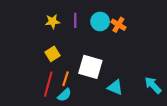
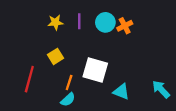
orange cross: (118, 25) -> (125, 26), turned 32
red line: (48, 84) -> (29, 79), moved

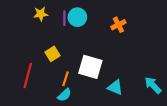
purple line: (79, 21) -> (64, 18), moved
yellow star: (55, 22) -> (41, 14), moved
cyan circle: (105, 22) -> (77, 17), moved

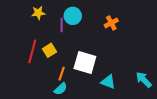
purple line: (64, 18) -> (62, 25), moved
red line: (28, 75) -> (32, 51), moved

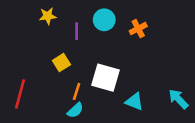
cyan circle: (73, 16) -> (104, 20), moved
red line: (32, 51) -> (20, 94), moved

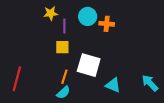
yellow star: (48, 16) -> (51, 13), moved
orange cross: (138, 29) -> (107, 24), moved, turned 32
yellow square: (61, 63) -> (62, 47), moved, turned 32

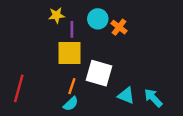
orange cross: (107, 24) -> (119, 27), turned 32
yellow square: (62, 47) -> (69, 53), size x1.6
cyan arrow: (150, 83) -> (153, 98), moved

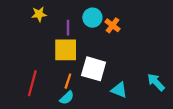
yellow star: (57, 15) -> (39, 14), moved
red line: (19, 88) -> (32, 83), moved
cyan arrow: (153, 98) -> (156, 82), moved

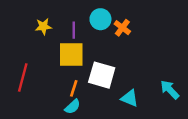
yellow star: (39, 14) -> (43, 26), moved
red line: (32, 83) -> (23, 78), moved

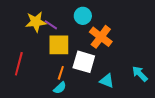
yellow star: (43, 26) -> (36, 22), size x1.5
orange cross: (122, 28) -> (101, 37), moved, size x1.6
purple line: (74, 30) -> (51, 25), moved, turned -56

